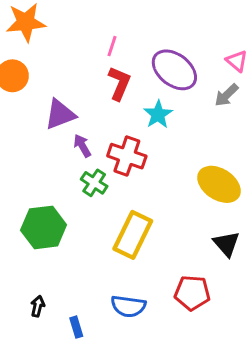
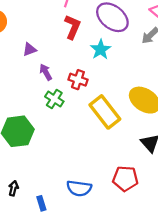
purple triangle: (60, 114) -> (30, 50), size x0.6
red cross: (127, 156) -> (78, 80), size x0.7
yellow rectangle: (133, 235) -> (105, 112), moved, turned -64

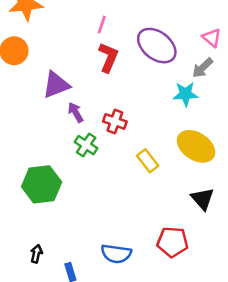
purple triangle: (30, 50) -> (56, 85), size x1.6
cyan star: (101, 50) -> (186, 94), moved, turned 30
yellow rectangle: (105, 112) -> (148, 161), size x0.6

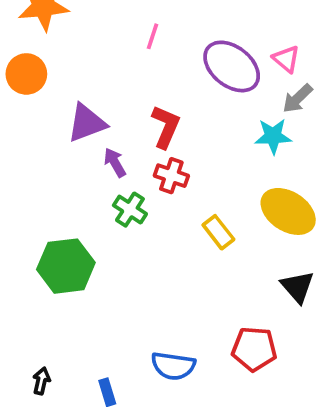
pink triangle: (212, 38) -> (286, 59), moved
red L-shape: (108, 57) -> (166, 127), moved
black arrow: (36, 254) -> (41, 381), moved

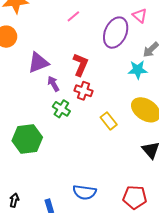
pink line: (153, 36) -> (73, 16), turned 32
pink triangle: (286, 59) -> (140, 15), moved
purple ellipse: (232, 66) -> (116, 33), turned 76
red pentagon: (254, 349) -> (135, 197), moved

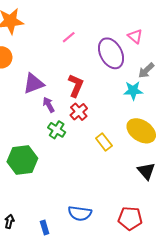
purple ellipse: (116, 33) -> (111, 53), turned -52
red cross: (83, 91) -> (79, 112), turned 30

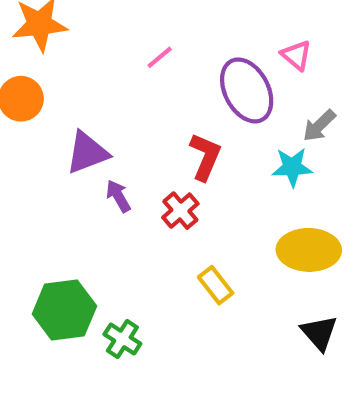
red L-shape: (76, 86) -> (205, 157), moved
green cross: (57, 130) -> (122, 339), moved
yellow ellipse: (141, 131) -> (309, 250), turned -32
yellow rectangle: (104, 142) -> (216, 285), moved

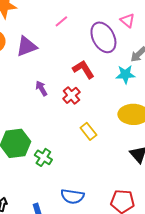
purple triangle: (87, 153) -> (26, 46), moved
red L-shape: (205, 157) -> (83, 69), turned -55

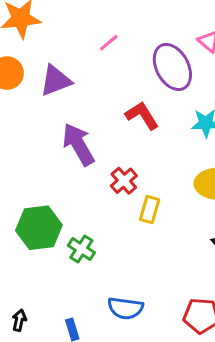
purple arrow: (41, 88) -> (78, 144), size x1.8
red cross: (71, 95) -> (124, 181), moved
yellow rectangle: (88, 131) -> (150, 210), turned 54

